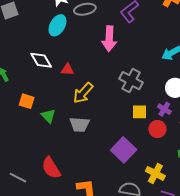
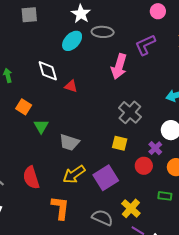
yellow arrow: (83, 93) -> (74, 174), moved
yellow square: (139, 112) -> (120, 143), moved

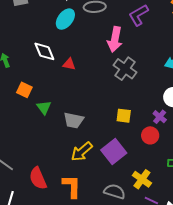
gray cross: (130, 112) -> (125, 69), moved
red semicircle: (31, 178) -> (38, 178), moved

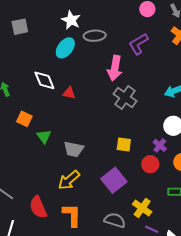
yellow arrow: (82, 152) -> (69, 180), moved

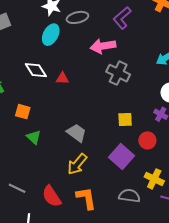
pink arrow: (115, 68) -> (103, 46), turned 80
green triangle: (44, 136) -> (34, 137), moved
gray trapezoid: (74, 149) -> (77, 133), turned -145
red circle: (150, 164) -> (147, 140), moved

